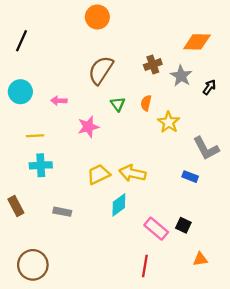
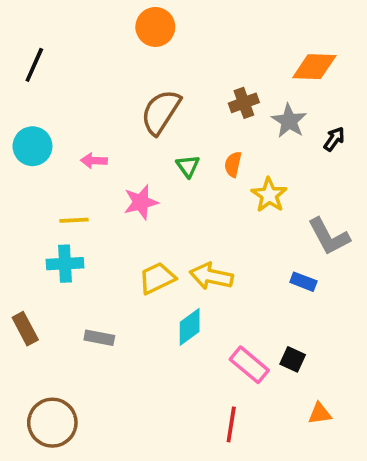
yellow line: (35, 136) -> (74, 220), moved

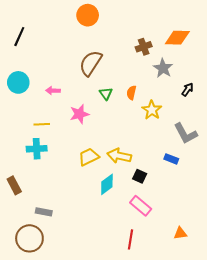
brown cross: (244, 103) -> (144, 47), moved
black arrow: (334, 139) -> (187, 90), moved
gray rectangle: (99, 338) -> (44, 212), moved
black square: (293, 359) -> (140, 176), moved

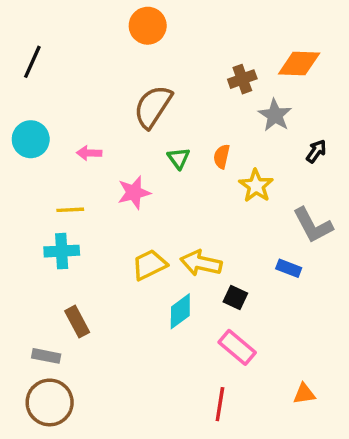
brown rectangle: (14, 185) -> (77, 322), moved
gray rectangle: (44, 212) -> (46, 356), moved

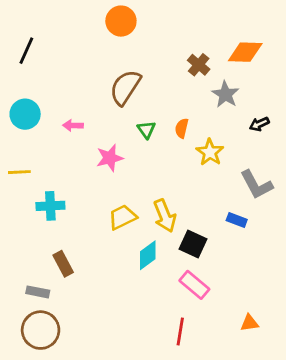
brown cross: (242, 79) -> (199, 65), turned -30
black arrow: (316, 151) -> (259, 124), turned -150
yellow line: (70, 210) -> (19, 172), moved
yellow arrow: (201, 263) -> (165, 216), turned -124
black square: (235, 297) -> (193, 244), size x1.4

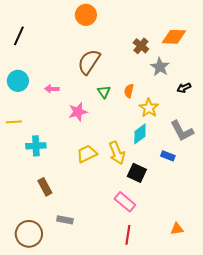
cyan diamond: (148, 255) -> (140, 134), moved
pink rectangle: (194, 285) -> (125, 202), moved
gray rectangle: (38, 292) -> (65, 220), moved

